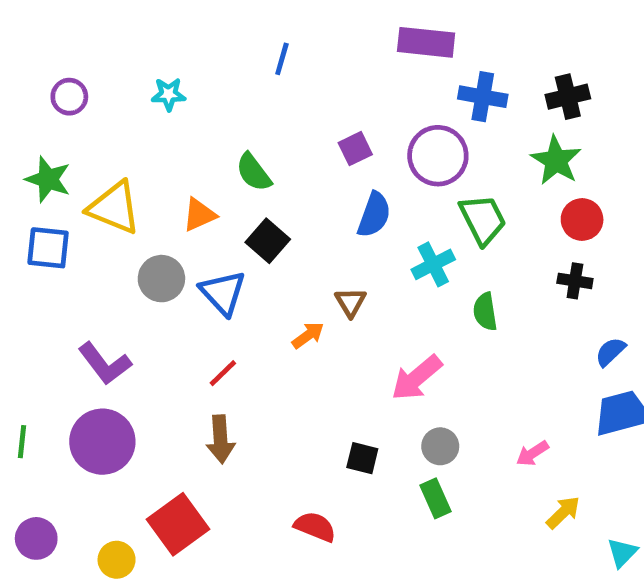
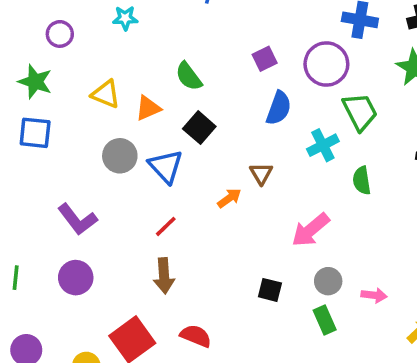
purple circle: (69, 97) -> (60, 34), moved
yellow triangle: (114, 208) -> (106, 94), moved, size x0.7
purple circle: (102, 442) -> (76, 278), size x0.7
pink arrow: (532, 453) -> (374, 295), moved, turned -140
red semicircle: (315, 527) -> (196, 336), moved

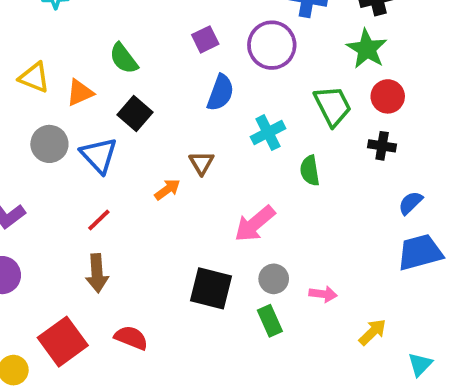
green trapezoid: (360, 112) -> (333, 106), moved
black square: (270, 290) -> (211, 288), size x1.6

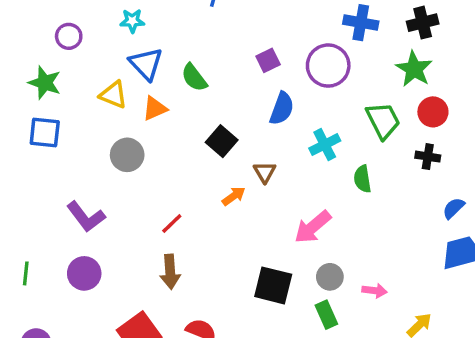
black square: (135, 114) -> (222, 141), moved
blue triangle: (99, 155) -> (146, 64), moved

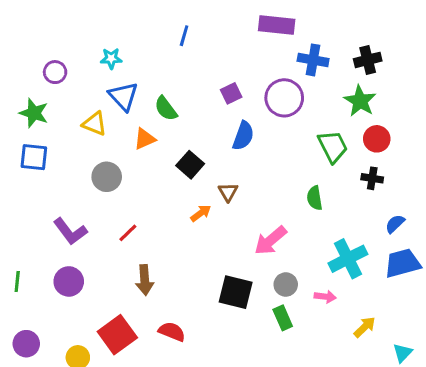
orange triangle: (155, 108) -> (145, 139), moved
cyan cross: (325, 145) -> (348, 259), moved, size x1.4
red line: (172, 224) -> (128, 233), moved

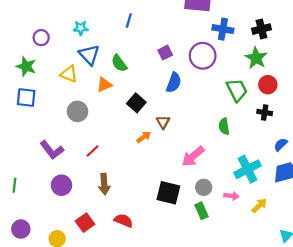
blue line: (184, 36) -> (129, 21), moved
purple circle: (69, 281) -> (61, 185), moved
yellow arrow: (365, 327) -> (259, 206), moved
red square: (117, 335) -> (85, 223), size x0.7

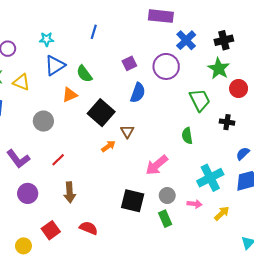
blue cross: (223, 29) -> (186, 40), turned 36
blue triangle: (89, 55) -> (55, 65), turned 40
yellow triangle: (69, 74) -> (21, 82), moved
red circle: (268, 85) -> (239, 88), moved
black square: (136, 103) -> (101, 113), size x1.4

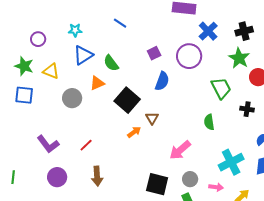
blue line: (94, 32) -> (120, 23), turned -72
gray circle: (43, 121) -> (72, 98), moved

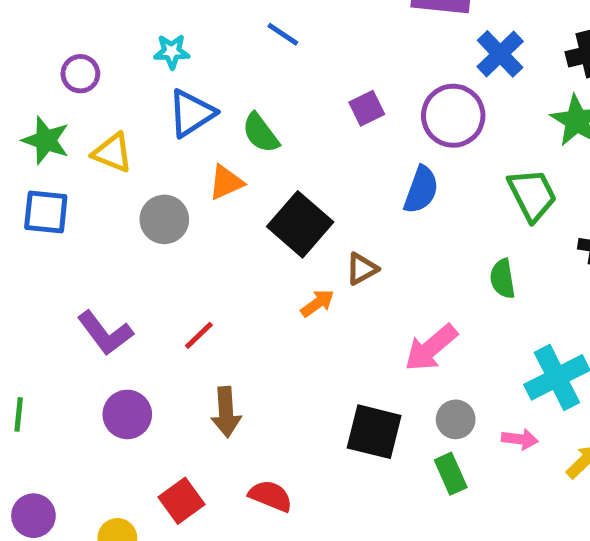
blue semicircle: (162, 81) -> (421, 190), moved
brown triangle: (152, 118) -> (362, 269), turned 32

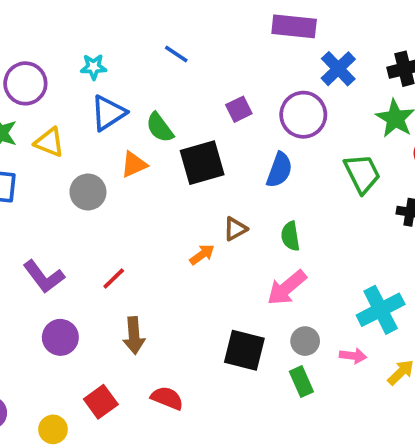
purple circle: (80, 74) -> (25, 83), size x1.5
black square: (300, 224) -> (202, 163), moved, turned 33
green semicircle: (503, 279) -> (290, 236), moved

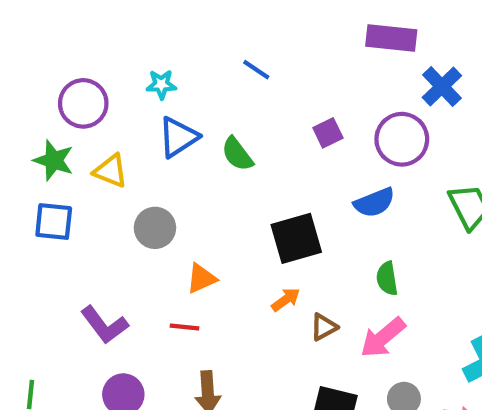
black square: (202, 163) -> (296, 238), moved
orange triangle: (134, 164) -> (201, 278), moved
blue semicircle: (279, 170) -> (374, 203), turned 48
brown triangle: (235, 229) -> (324, 327), moved
red line: (114, 278) -> (185, 327), turned 50

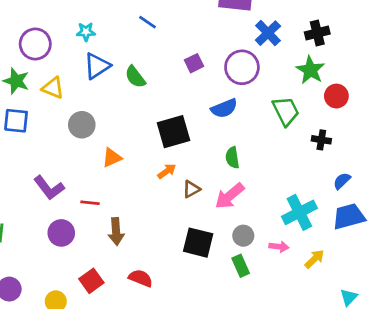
red line: (185, 327) -> (90, 203), moved

